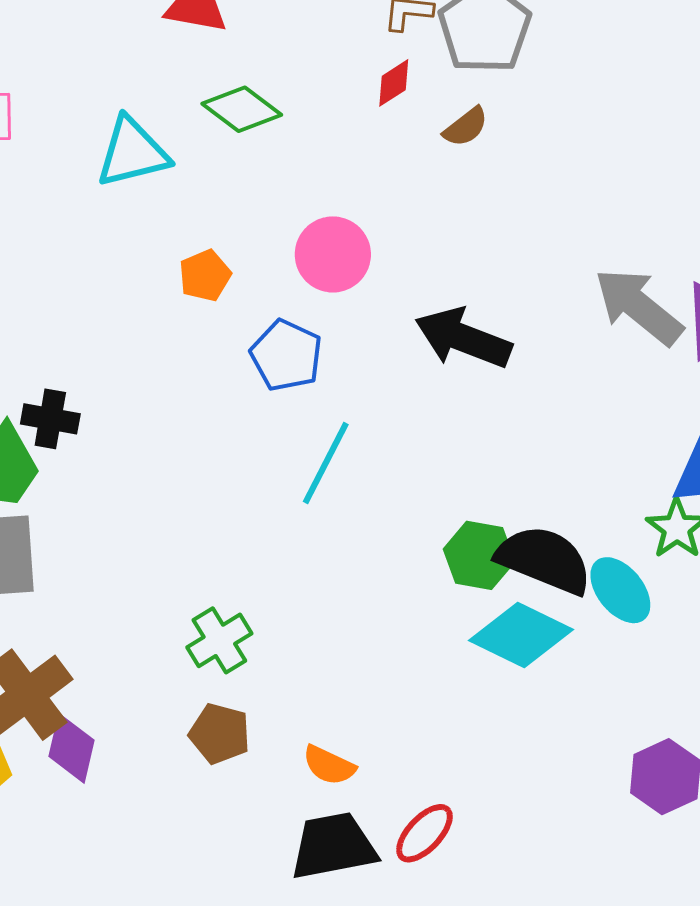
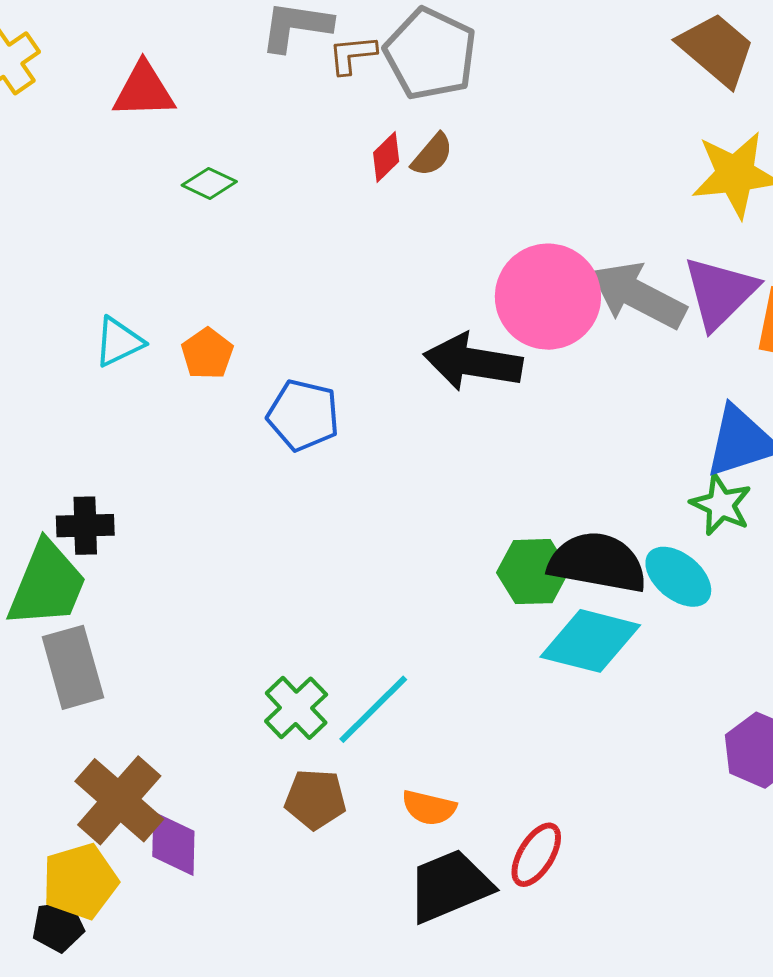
red diamond: (394, 83) -> (386, 157), moved
green diamond: (242, 109) -> (209, 183), size x0.7
cyan triangle: (132, 152) -> (119, 342), moved, size x0.7
pink circle: (333, 254) -> (548, 297), moved, size x1.4
cyan line: (326, 463) -> (373, 709), moved, turned 30

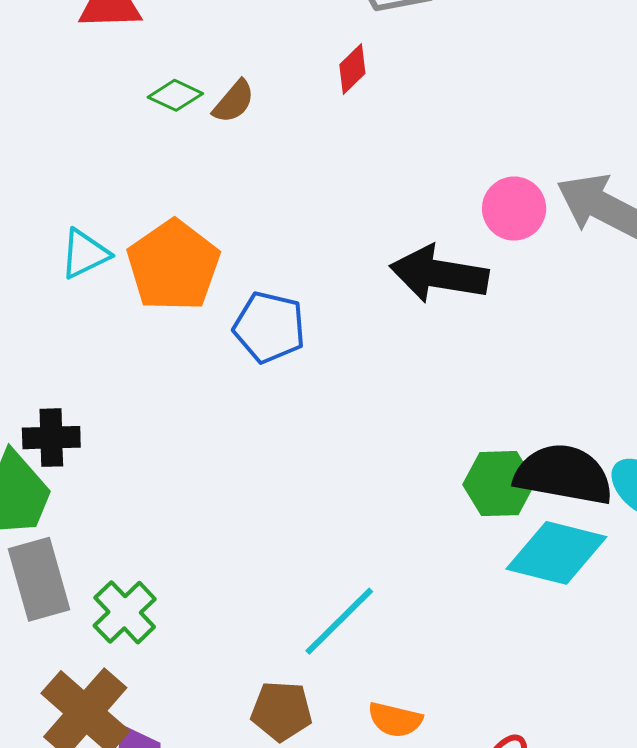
brown semicircle: (432, 155) -> (234, 102), moved
pink circle: (548, 297) -> (514, 209), size x0.6
orange pentagon: (207, 354) -> (173, 266), size x1.8
green cross: (296, 708) -> (125, 612), moved

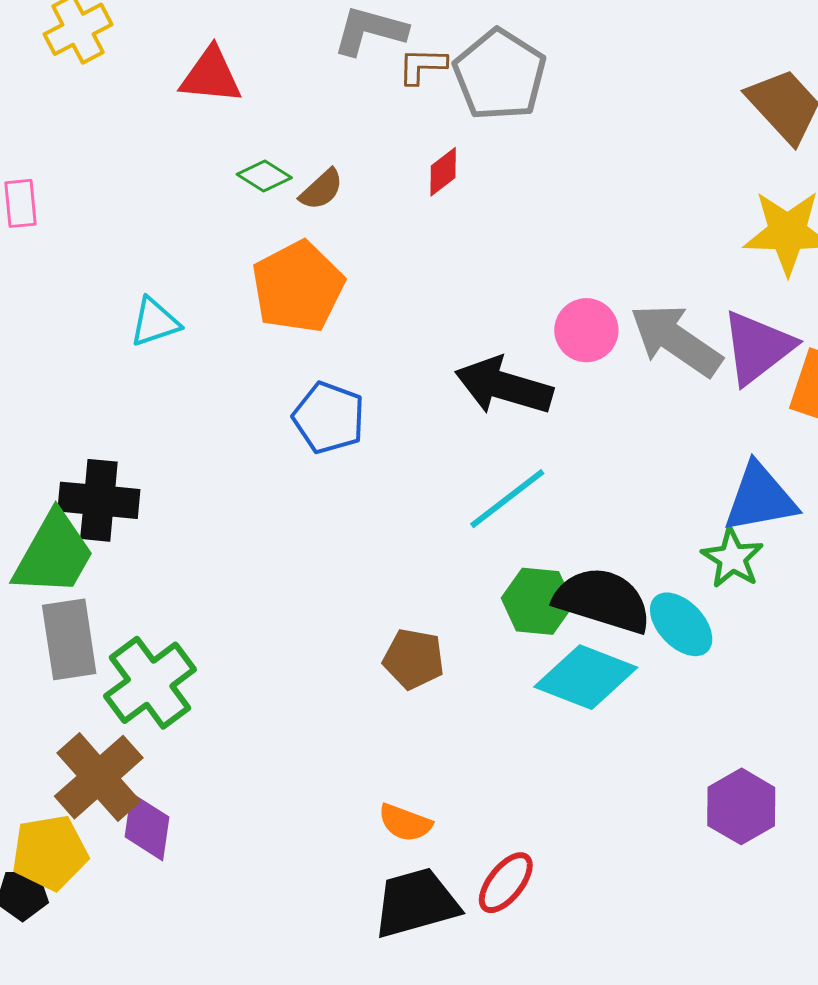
orange pentagon: (173, 266) -> (298, 287), moved
black cross: (51, 438) -> (99, 500), size x1.4
green cross: (125, 612) -> (150, 683), size x1.4
cyan line: (339, 621) -> (507, 499), moved
brown pentagon: (281, 711) -> (414, 659), moved

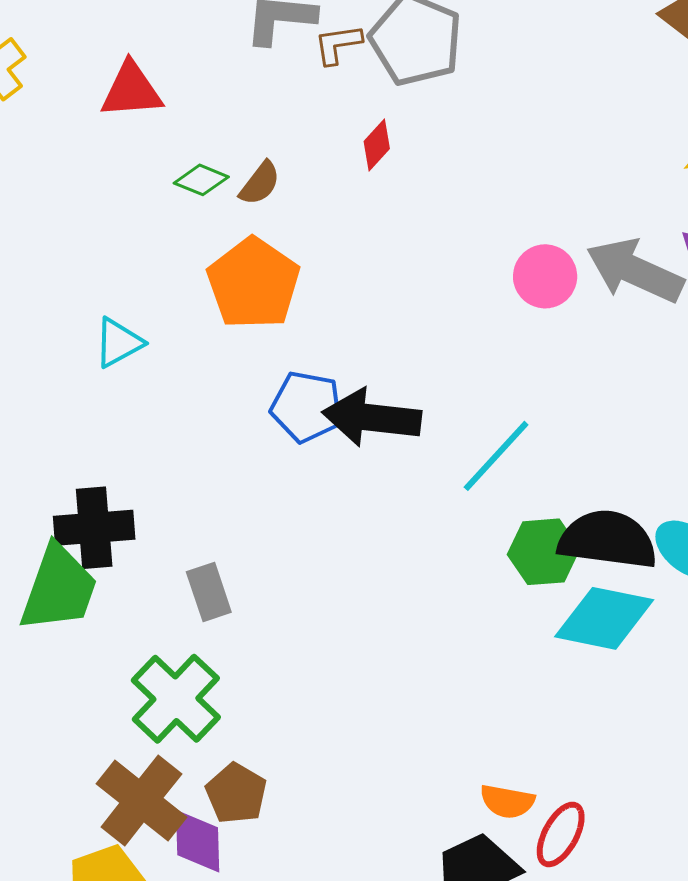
black arrow: (504, 386) -> (372, 418), moved
gray rectangle: (69, 639) -> (209, 592), moved, size x0.7
brown pentagon: (414, 659) -> (236, 793), moved, turned 30
orange semicircle: (405, 823) -> (507, 801), moved

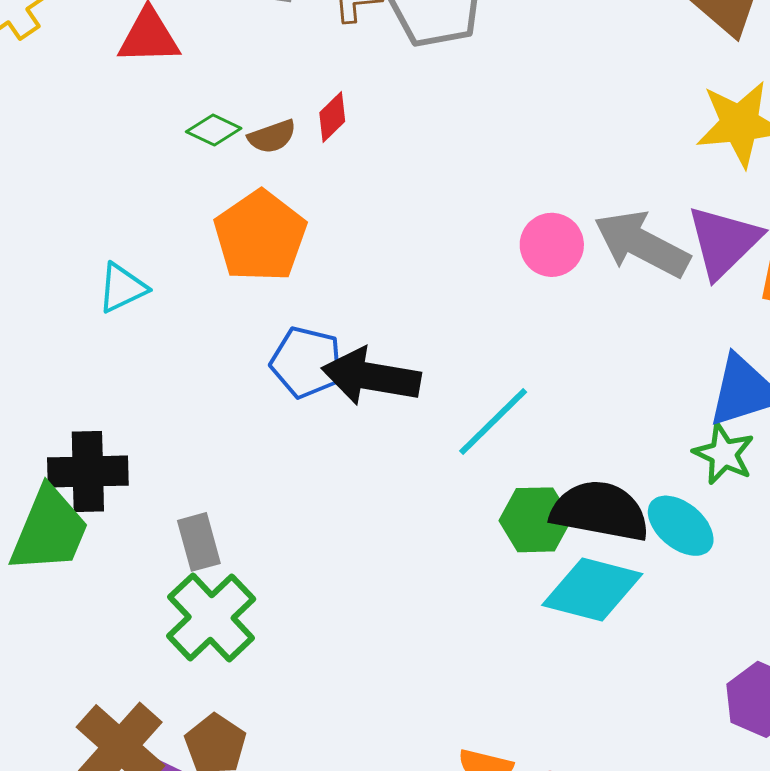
red diamond: (377, 145) -> (332, 117), moved
brown semicircle: (260, 183) -> (272, 136), turned 30
green cross: (176, 699) -> (211, 617), moved

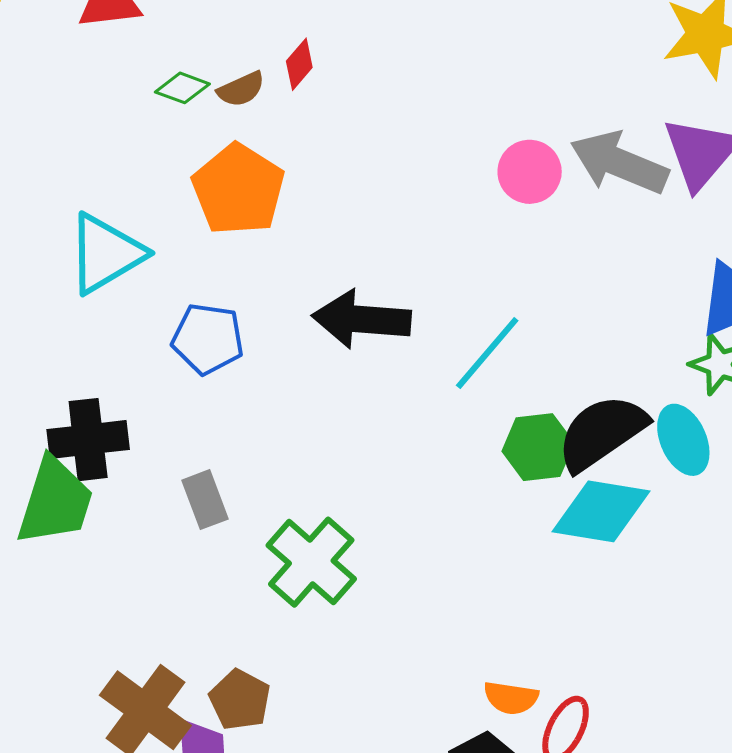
cyan triangle: (122, 288) -> (106, 254), size x1.6
blue pentagon: (306, 362) -> (208, 339), moved
black semicircle: (600, 511) -> (602, 433), turned -40
cyan ellipse: (681, 526) -> (683, 440), turned 32
green cross: (211, 617) -> (311, 562), moved

